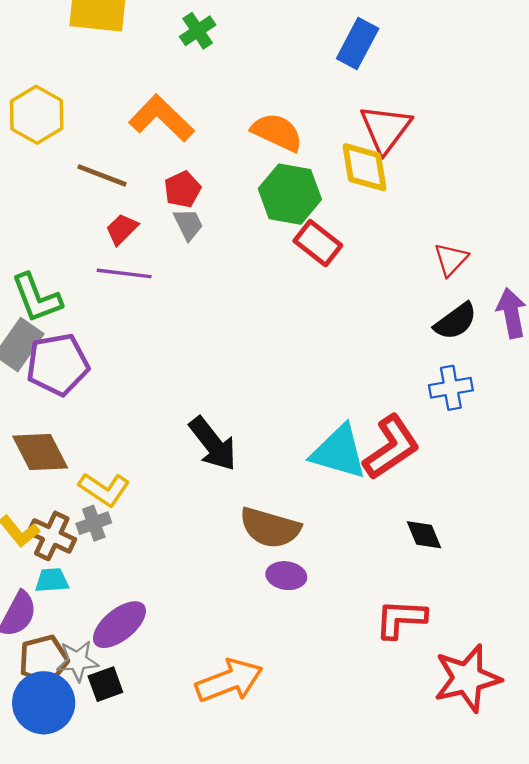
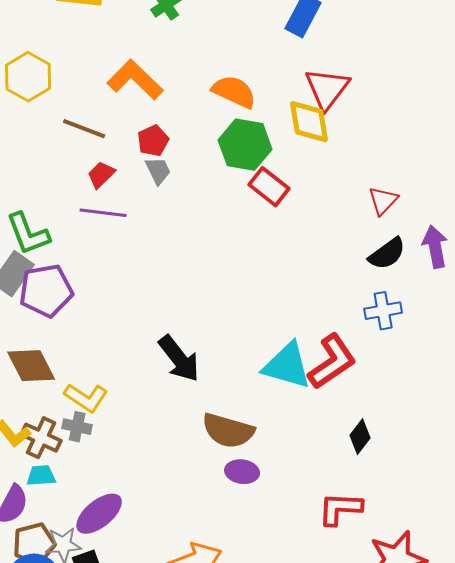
gray cross: (94, 523) -> (77, 427), turned 32
black diamond: (424, 535) -> (360, 437), turned 60

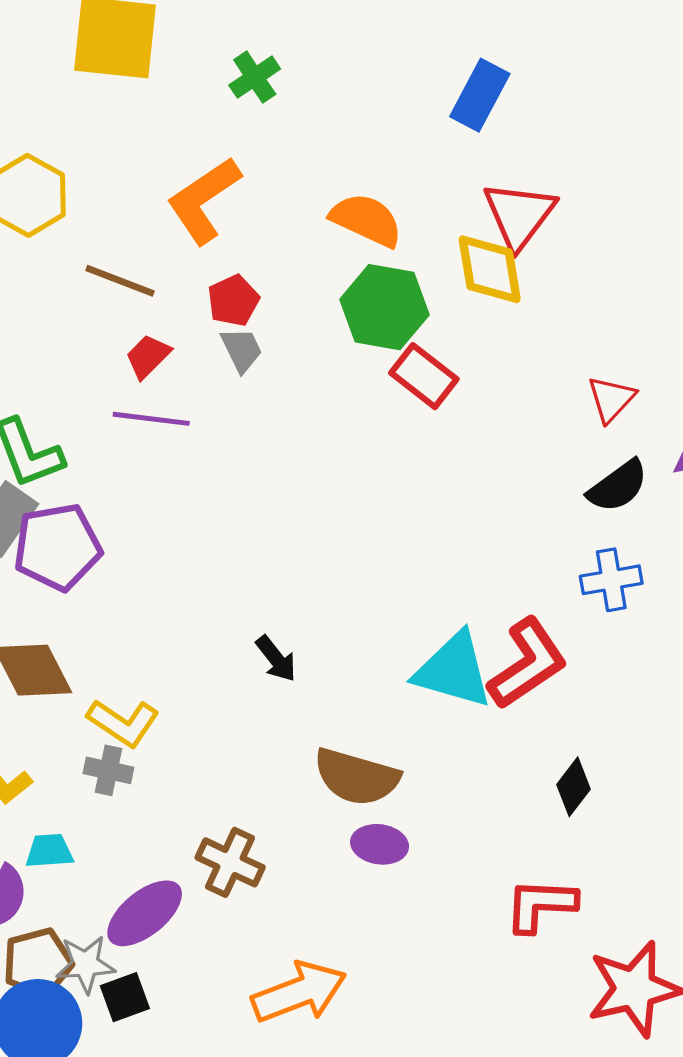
orange L-shape: (135, 80) -> (204, 200), turned -78
black arrow: (179, 359) -> (276, 659), size x0.6
brown cross: (41, 438) -> (230, 862), moved

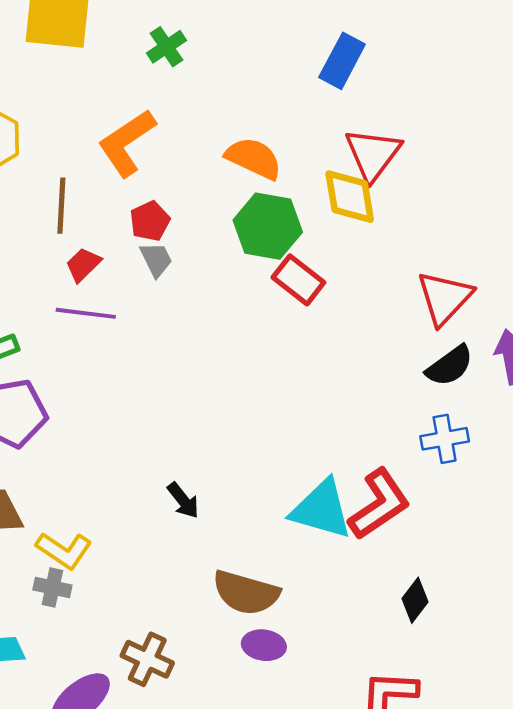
brown line: (120, 281) -> (61, 206), turned 72
red triangle: (611, 399) -> (445, 298), size x1.5

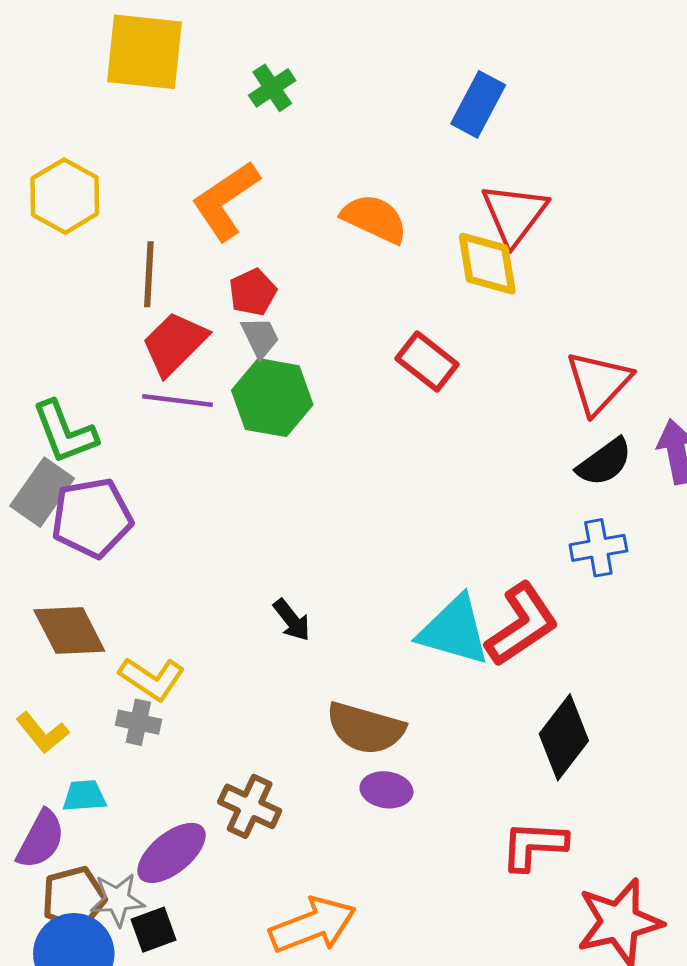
green hexagon: (268, 226) -> (272, 398), moved
red trapezoid: (83, 265) -> (175, 343), size x1.6
black diamond: (415, 600) -> (564, 737), size x1.6

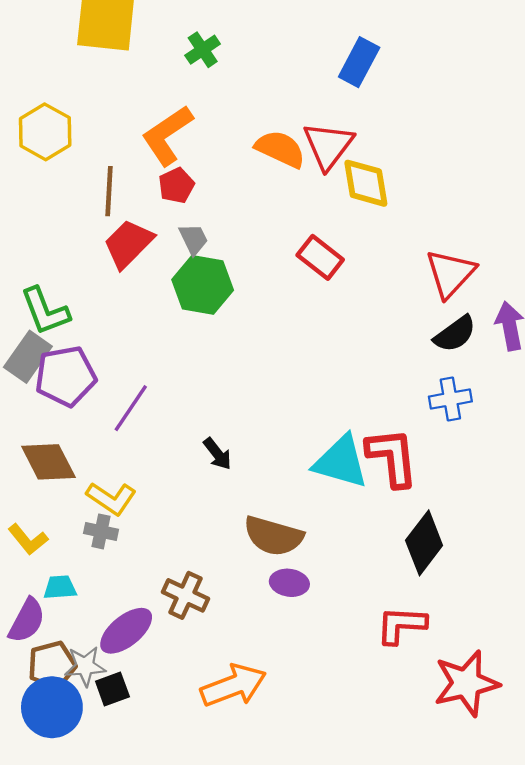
red triangle: (514, 214) -> (328, 146), moved
red pentagon: (253, 292) -> (176, 185), moved
purple line: (178, 401) -> (131, 408), moved, turned -63
red L-shape: (522, 624) -> (392, 457), turned -62

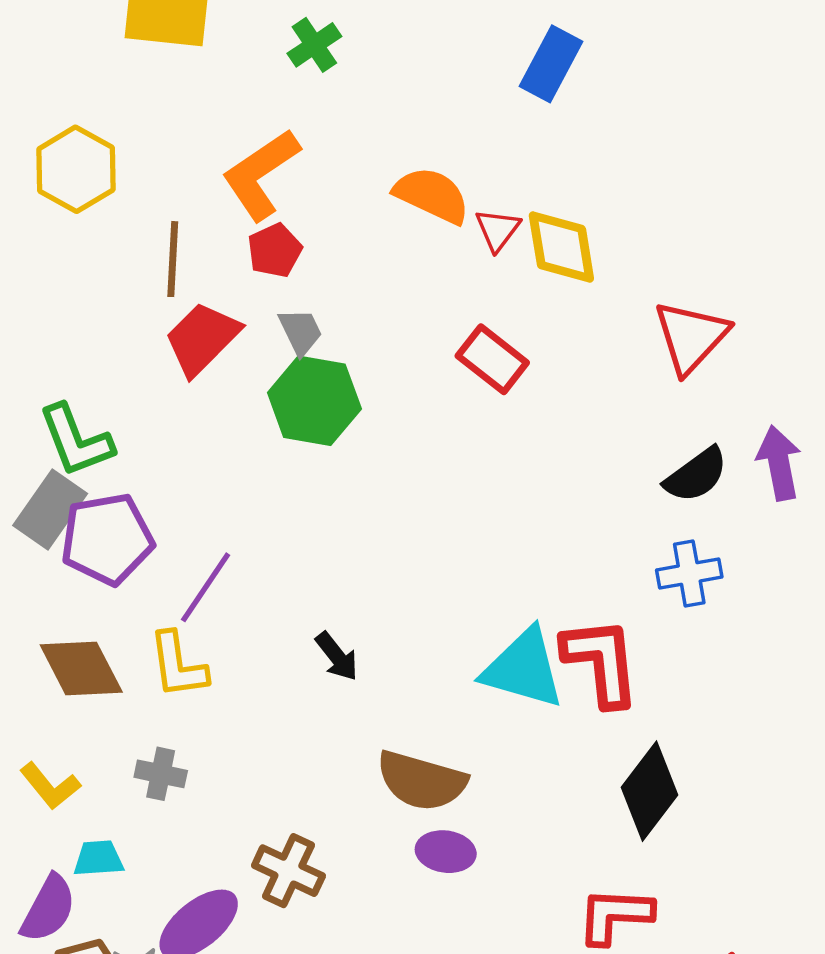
red triangle: (328, 146) -> (497, 230), moved, size x0.6
red triangle: (450, 273) -> (691, 337), moved
yellow L-shape: (111, 498) -> (178, 665), moved, turned 48

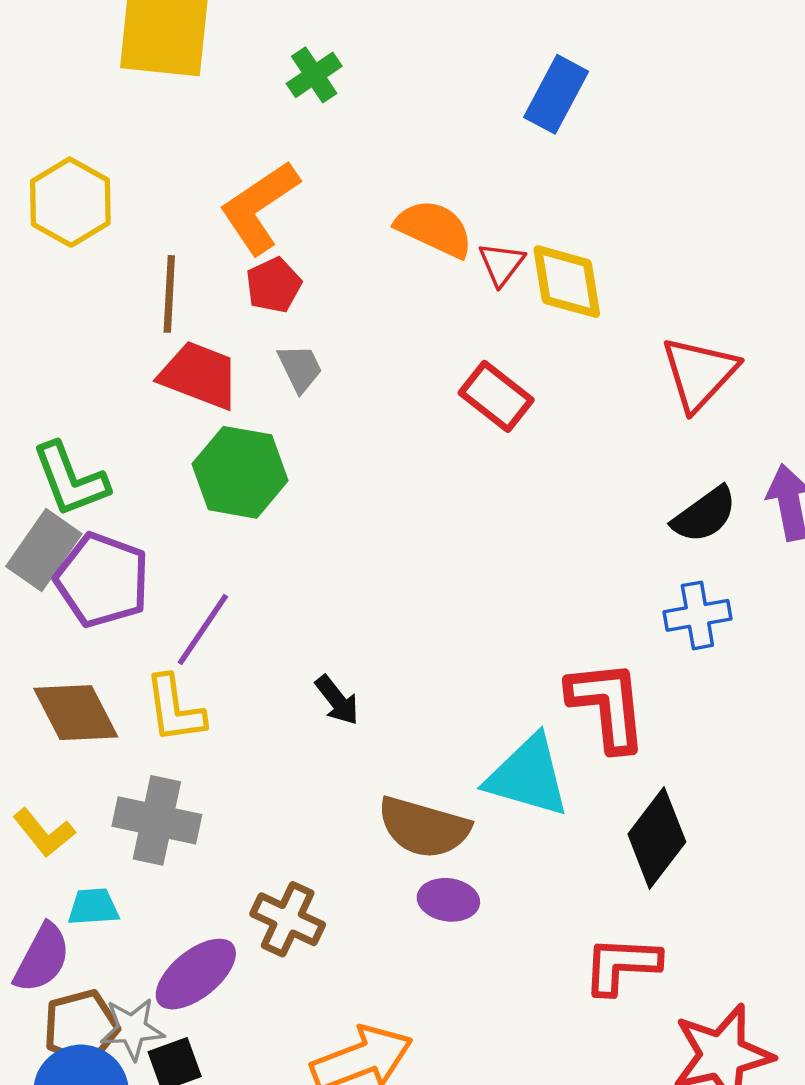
red trapezoid: (202, 339) -> (199, 375), turned 66
green hexagon: (314, 401) -> (240, 472), moved
purple pentagon: (107, 539) -> (102, 580), turned 30
cyan triangle: (523, 668) -> (528, 776), moved
gray cross: (161, 774) -> (157, 820), size x1.6

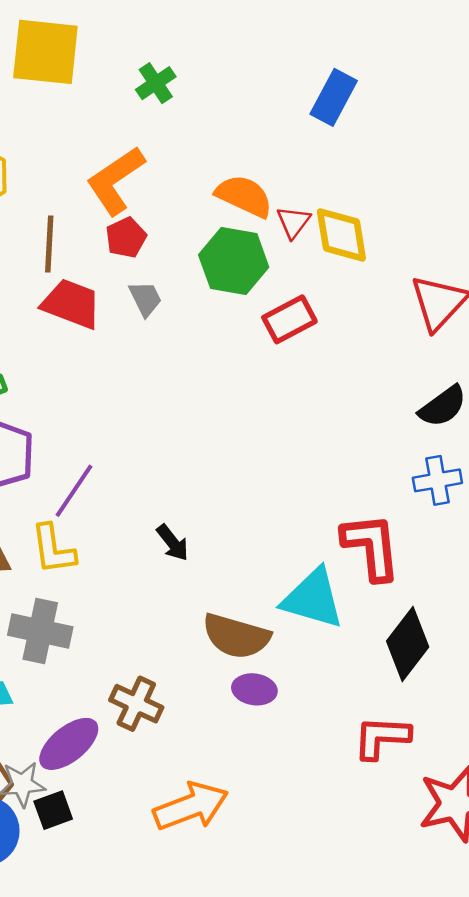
red rectangle: (496, 396) -> (289, 319), turned -66
green hexagon: (240, 472) -> (234, 261), moved

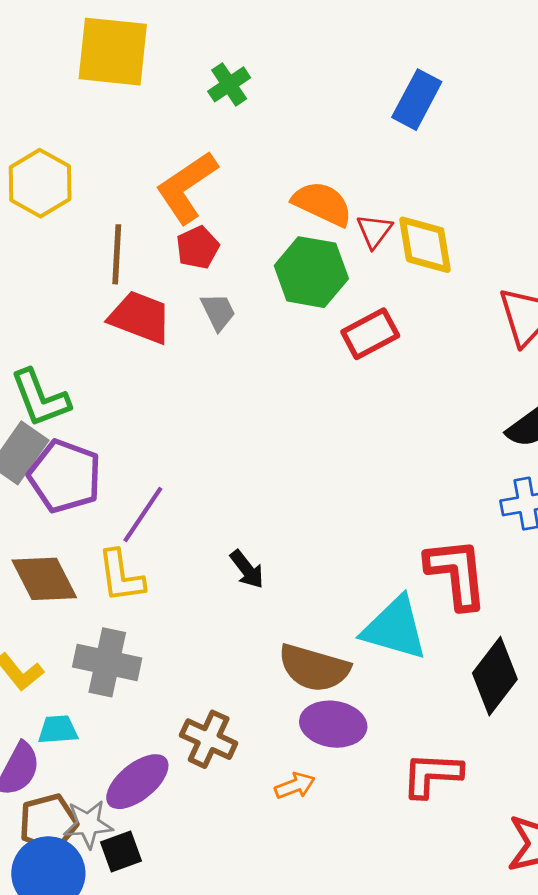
purple ellipse: (254, 689) -> (333, 724), size x1.4
red L-shape: (382, 737) -> (432, 775), moved
orange arrow: (191, 806) -> (295, 786), moved, size x0.5

